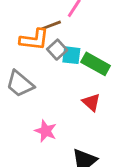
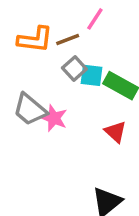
orange L-shape: (34, 40) -> (35, 39), moved
pink star: (46, 131) -> (54, 118), moved

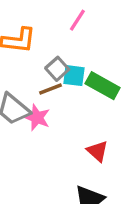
brown line: (68, 39) -> (50, 89), moved
red triangle: (115, 132) -> (97, 151), moved

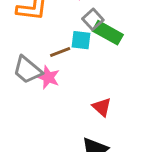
gray square: (57, 69) -> (93, 19), moved
green rectangle: (103, 86) -> (108, 33), moved

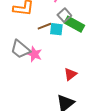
brown line: (60, 52) -> (44, 26), moved
red triangle: (102, 107) -> (70, 74), turned 40

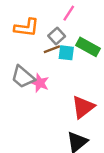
gray square: (64, 15) -> (57, 36), moved
red triangle: (70, 74) -> (83, 107), size x1.5

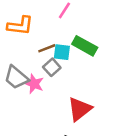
gray square: (57, 36) -> (52, 67), moved

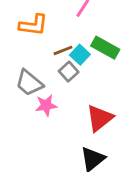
cyan square: (62, 52) -> (80, 55), turned 36
pink star: (34, 84) -> (46, 105), moved, turned -30

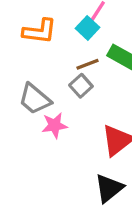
brown line: (63, 50) -> (88, 64), moved
cyan square: (80, 55) -> (88, 28), moved

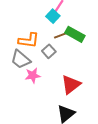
orange L-shape: (40, 31) -> (29, 40), moved
brown line: (88, 64) -> (61, 35), moved

